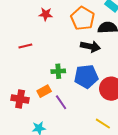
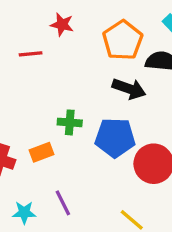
red line: (25, 46) -> (31, 54), moved
purple line: (61, 102) -> (63, 203), moved

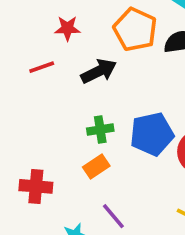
black arrow: (129, 89) -> (99, 71), moved, turned -32
orange rectangle: (42, 152) -> (96, 166), moved

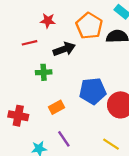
green cross: (100, 130) -> (44, 72), moved

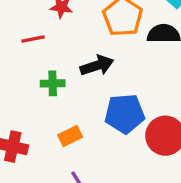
black arrow: (64, 49) -> (97, 66), moved

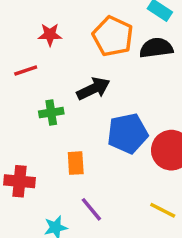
orange rectangle: (70, 136) -> (76, 163), turned -60

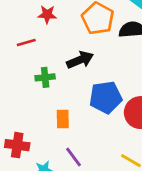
red cross: (20, 181) -> (17, 145), moved

